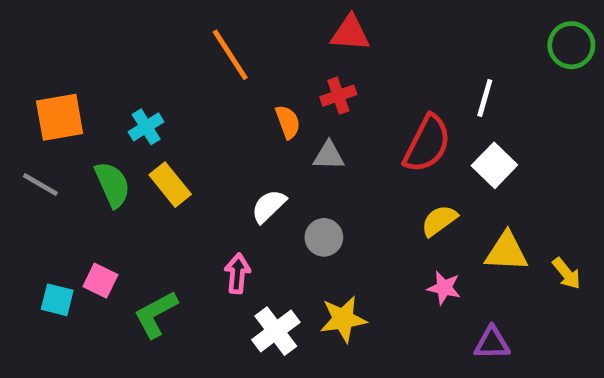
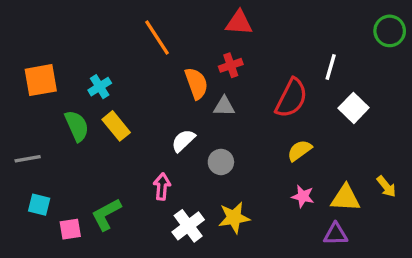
orange semicircle: (288, 122) -> (196, 83), size x1.4
white square: (494, 165) -> (354, 108), moved
gray line: (40, 185) -> (28, 159), moved, turned -40
yellow triangle: (506, 252) -> (345, 198), moved
pink square: (100, 281) -> (70, 229), moved, turned -35

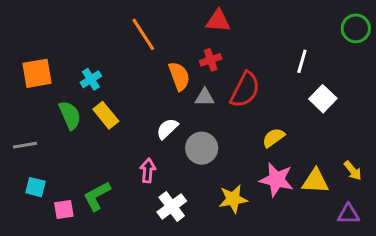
red semicircle: (291, 98) -> (245, 90), moved
gray circle: (221, 162) -> (202, 148), size x1.4
pink star: (303, 196) -> (276, 180), size x1.6
yellow star: (234, 218) -> (233, 199), moved
purple triangle: (336, 234) -> (348, 214), moved

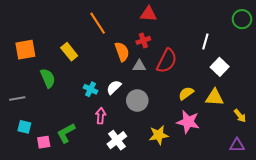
cyan cross: (91, 79) -> (90, 89), moved, turned -32
yellow rectangle: (106, 115) -> (69, 52), moved
yellow triangle: (315, 181) -> (215, 97), moved

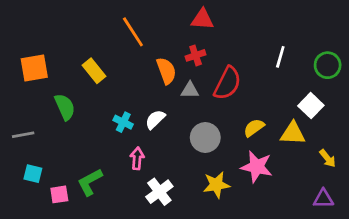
green circle: (242, 19) -> (328, 65), moved
white square: (220, 67) -> (311, 106), moved
gray circle: (137, 100) -> (205, 137), moved

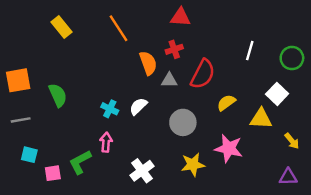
orange square: (34, 68) -> (18, 80), moved
yellow rectangle: (94, 71) -> (61, 27), moved
yellow semicircle: (254, 128) -> (226, 103), moved
pink arrow: (137, 158) -> (106, 142), moved

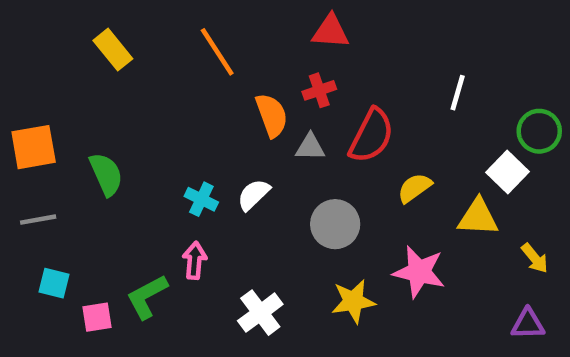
green circle: (292, 58) -> (539, 131), moved

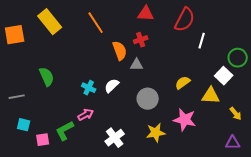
yellow rectangle: (113, 50) -> (50, 22), size x1.4
red semicircle: (371, 136) -> (185, 20), moved
orange square: (34, 147) -> (15, 35), moved
pink arrow: (195, 260) -> (86, 115), turned 56

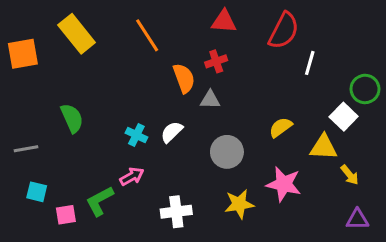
yellow arrow: (236, 114) -> (350, 175), moved
white cross: (115, 138) -> (176, 212), turned 30

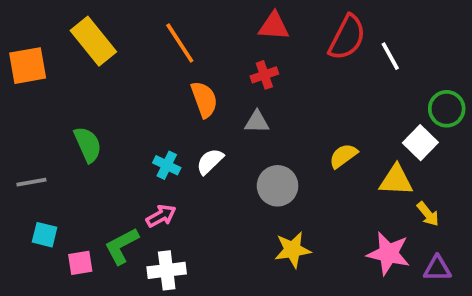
white line: (310, 63) -> (390, 56), moved, turned -45
orange semicircle: (184, 78) -> (204, 99), moved
pink star: (284, 184) -> (388, 253), moved
white cross: (176, 212) -> (167, 270), moved

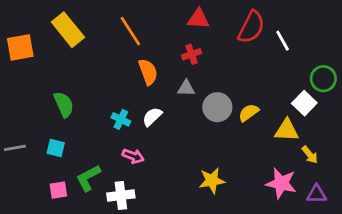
gray line: (31, 182) -> (15, 148), moved
gray circle: (278, 186) -> (217, 107), moved
pink arrow: (161, 216) -> (133, 156), moved, turned 50
cyan square: (45, 235) -> (56, 148), moved

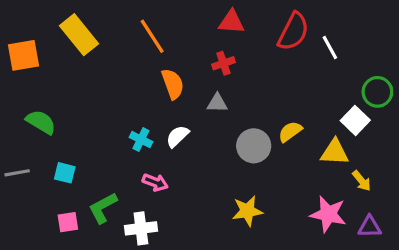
green semicircle: (64, 104) -> (41, 122), moved, turned -35
gray circle: (217, 107) -> (254, 146), moved

